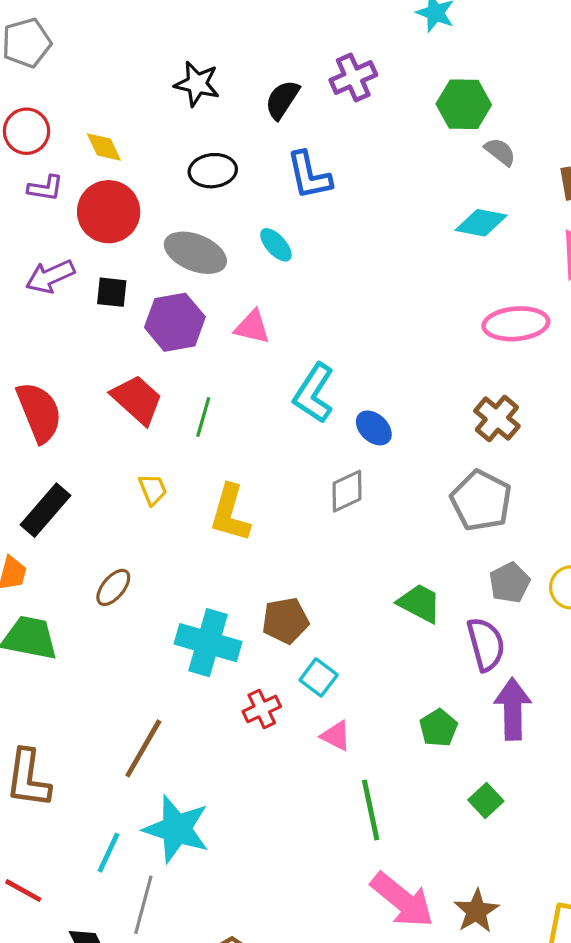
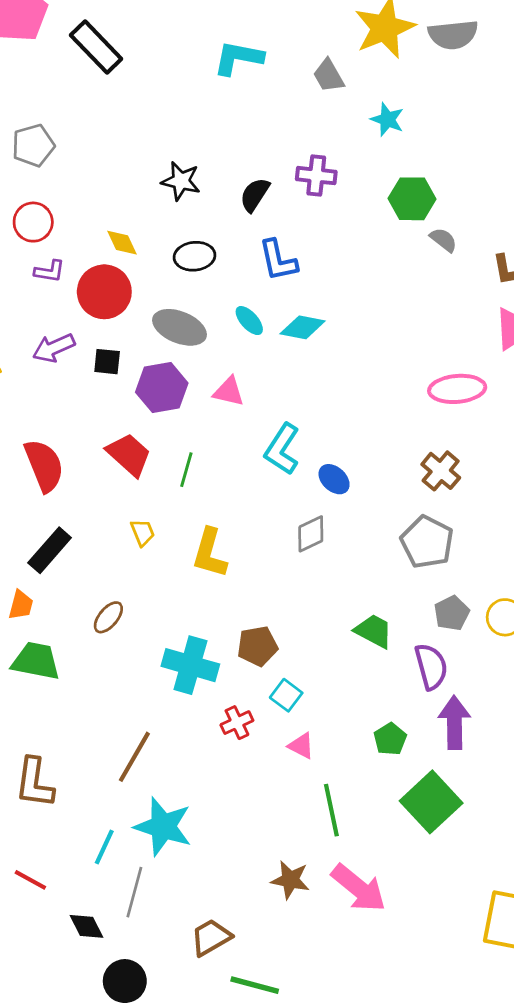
purple cross: (353, 78) -> (316, 176), turned 30
yellow diamond: (104, 147) -> (122, 243), moved
cyan diamond: (481, 223) -> (303, 327), moved
green square: (486, 801) -> (431, 802), size x2.0
brown star: (476, 911) -> (290, 880), moved, turned -30

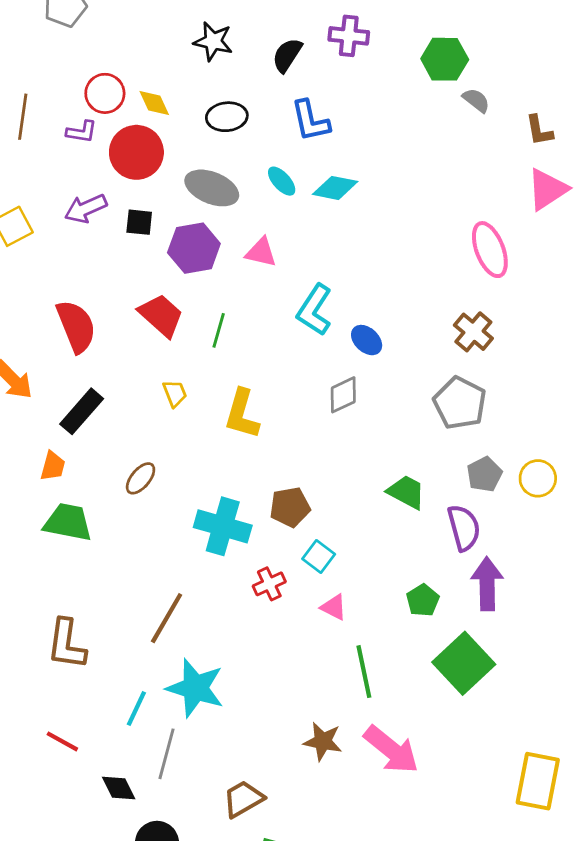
red circle: (33, 222) -> (105, 93), moved
pink ellipse: (457, 389) -> (490, 250), turned 74

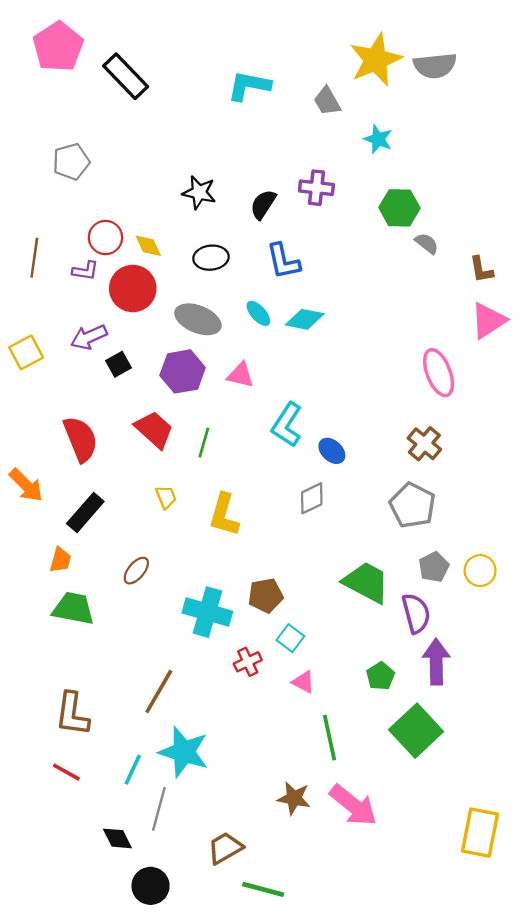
black square: (139, 222) -> (119, 364), moved, turned -35
green trapezoid: (406, 492) -> (366, 582), size x1.4
red line: (62, 741) -> (66, 772), moved

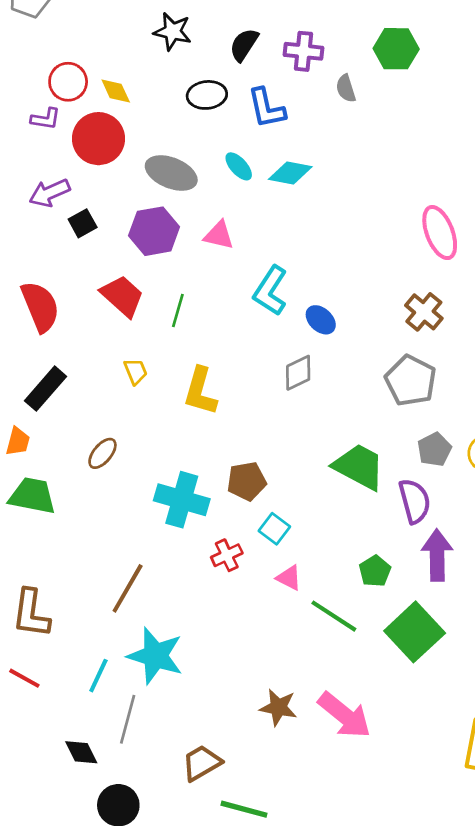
purple cross: (316, 188) -> (303, 51), moved
gray semicircle: (427, 243) -> (346, 88), moved, turned -145
black ellipse: (211, 258) -> (207, 95), moved
green line: (330, 738) -> (334, 616), moved, turned -45

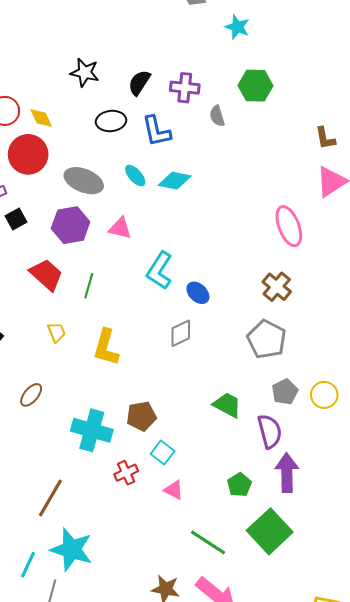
green trapezoid: (359, 467) -> (227, 405), size x0.7
green line: (334, 616) -> (208, 542), moved

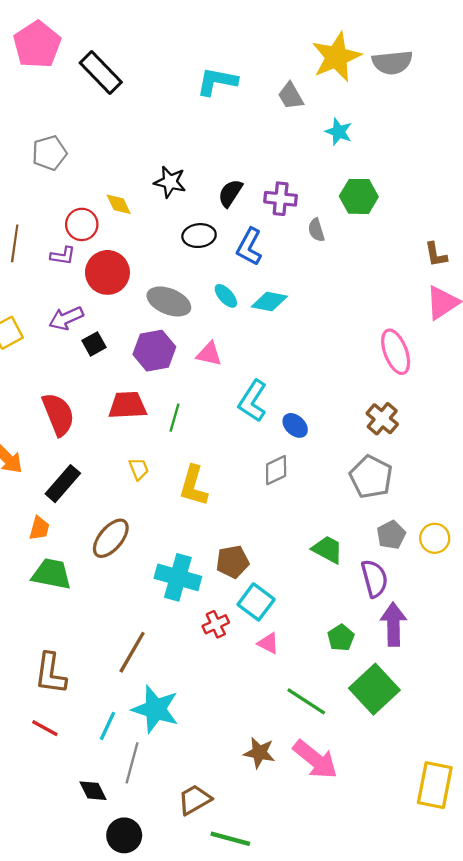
yellow diamond: (41, 118) -> (119, 204), moved
blue L-shape: (156, 131) -> (249, 247), turned 40
red trapezoid: (46, 275) -> (128, 405), turned -45
brown ellipse: (31, 395) -> (111, 538), size x1.5
cyan square: (163, 453) -> (256, 602), size x1.4

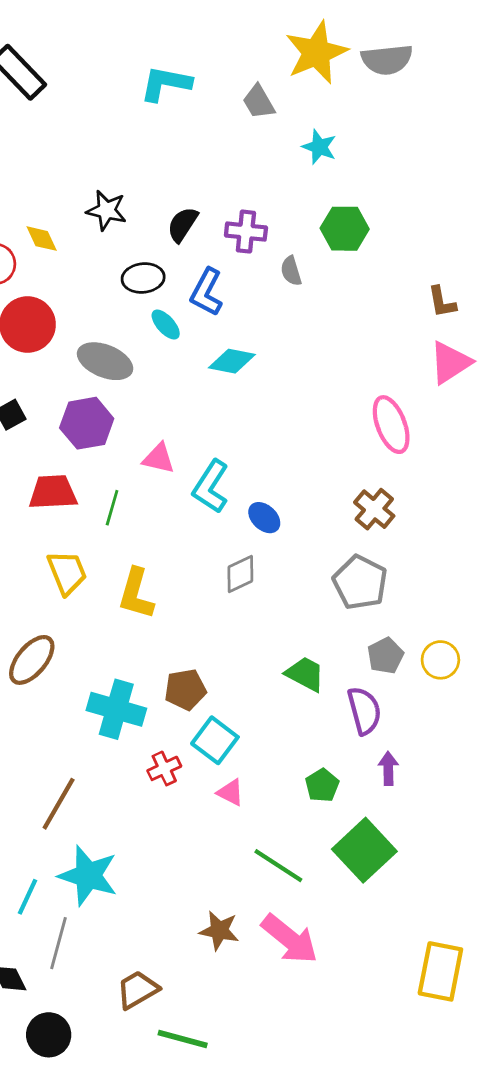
cyan ellipse: (226, 296) -> (166, 325), moved
pink triangle: (209, 354) -> (159, 458), moved
yellow trapezoid: (139, 469) -> (67, 573), size x1.6
purple arrow: (393, 624) -> (388, 768), size x0.6

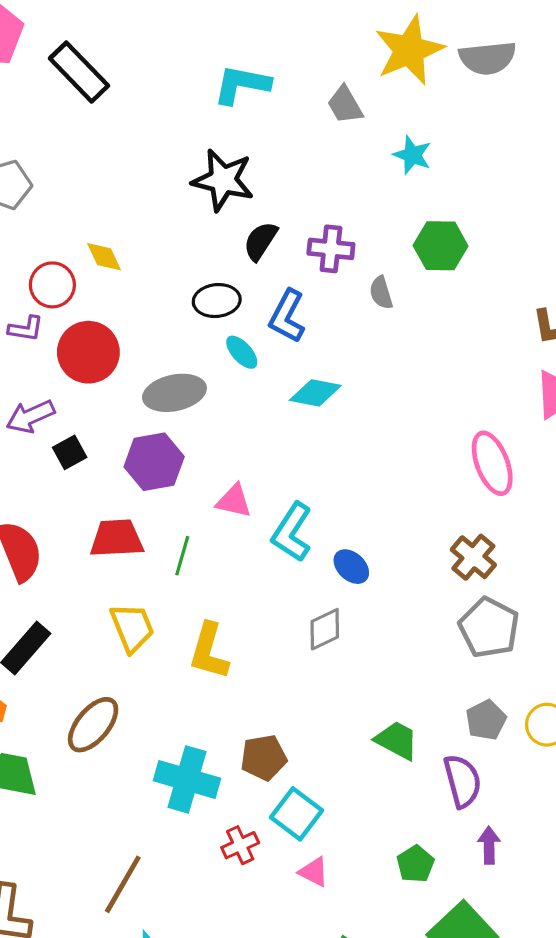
black star: (106, 210) -> (223, 180), moved, size x1.4
gray ellipse: (105, 361) -> (174, 393), turned -34
gray pentagon: (360, 582) -> (489, 628), moved

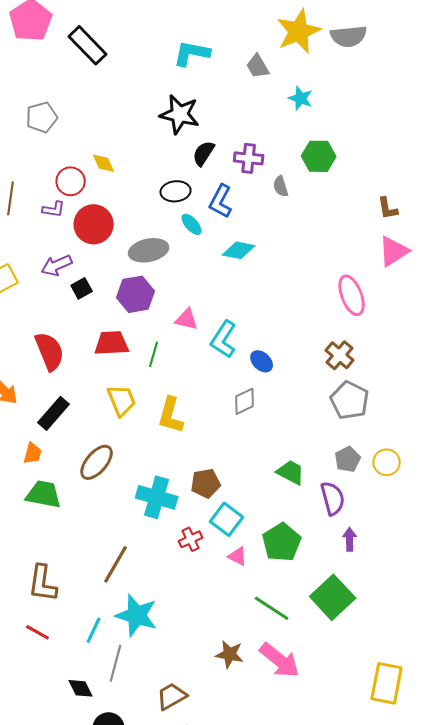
green pentagon: (415, 864) -> (282, 542), moved, size x1.6

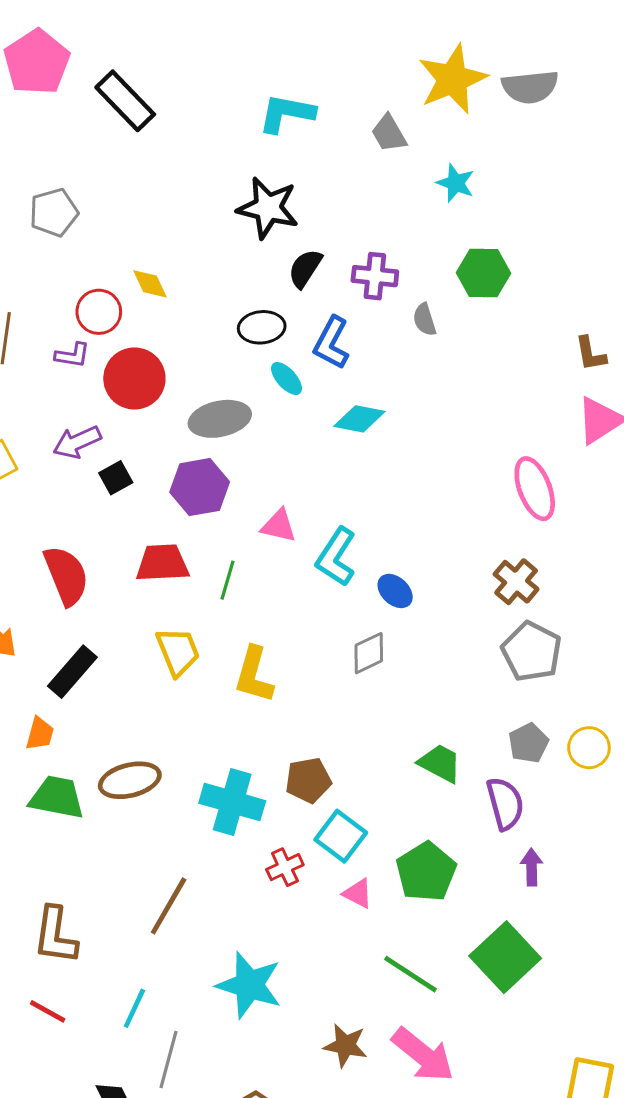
brown ellipse: (97, 462) -> (130, 780), moved, turned 36
cyan star: (137, 615) -> (249, 985), moved

